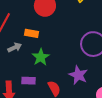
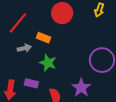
green star: (41, 57) -> (48, 63), turned -30

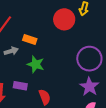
red circle: (62, 13) -> (64, 19), moved
purple star: (81, 88) -> (89, 87), moved

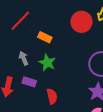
gray arrow: (11, 51) -> (24, 58), moved, turned -104

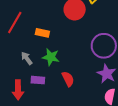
red semicircle: (52, 96) -> (68, 79), moved

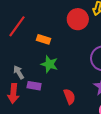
gray arrow: (27, 58) -> (19, 72), moved
red semicircle: (68, 79) -> (69, 97), moved

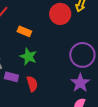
red semicircle: (69, 97) -> (32, 84), moved

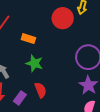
purple rectangle: (11, 77) -> (20, 98), moved, turned -64

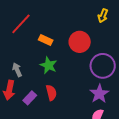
red circle: (63, 18) -> (80, 42), moved

